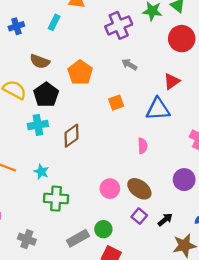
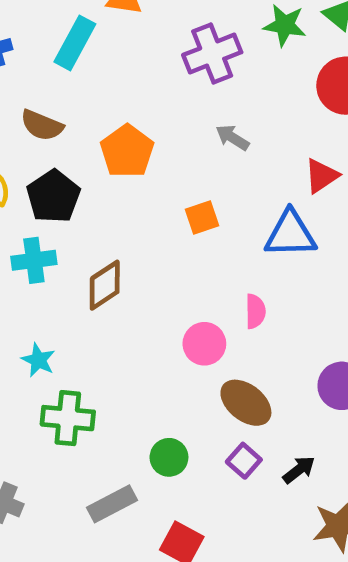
cyan rectangle: (54, 22) -> (75, 43), size x1.5
pink circle: (110, 189) -> (204, 344), moved
green circle: (103, 229) -> (169, 457), moved

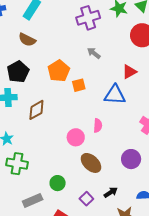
brown semicircle: (42, 125) -> (27, 40), moved
orange pentagon: (127, 151) -> (59, 71), moved
purple square: (244, 461) -> (86, 199), moved

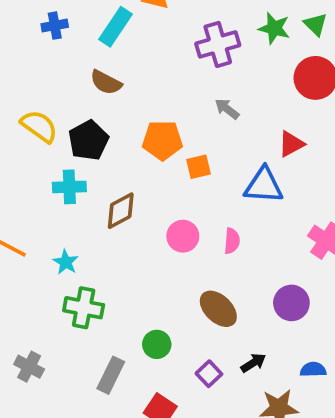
orange pentagon: (59, 71) -> (162, 140), turned 30
pink circle: (76, 137) -> (183, 236), moved
gray rectangle: (33, 200) -> (111, 375), turned -42

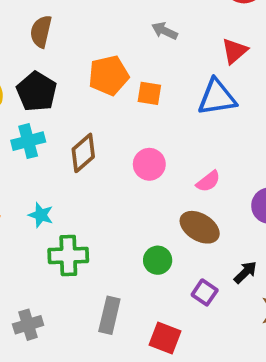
brown semicircle: (106, 82) -> (41, 31), turned 88
orange square: (199, 167) -> (149, 93), turned 35
pink semicircle: (232, 241) -> (208, 181), moved, turned 60
green circle: (157, 344) -> (158, 260), moved
gray cross: (29, 367) -> (28, 325), turned -32

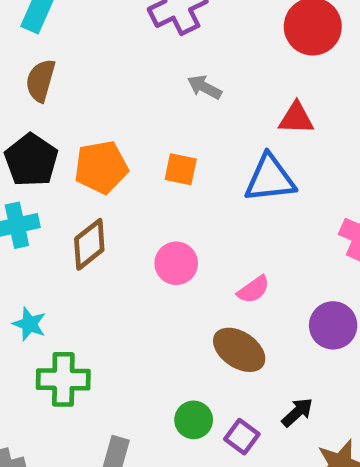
red triangle: (235, 51) -> (296, 118), turned 40
orange pentagon: (109, 75) -> (101, 167), moved
green circle: (158, 260) -> (194, 420), moved

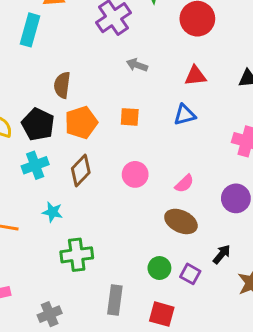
brown semicircle: (41, 81) -> (62, 85), moved
blue triangle: (270, 179) -> (185, 115), size x0.7
cyan star: (29, 324) -> (52, 212), moved

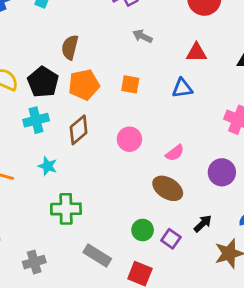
gray rectangle: (115, 300) -> (97, 256), turned -72

